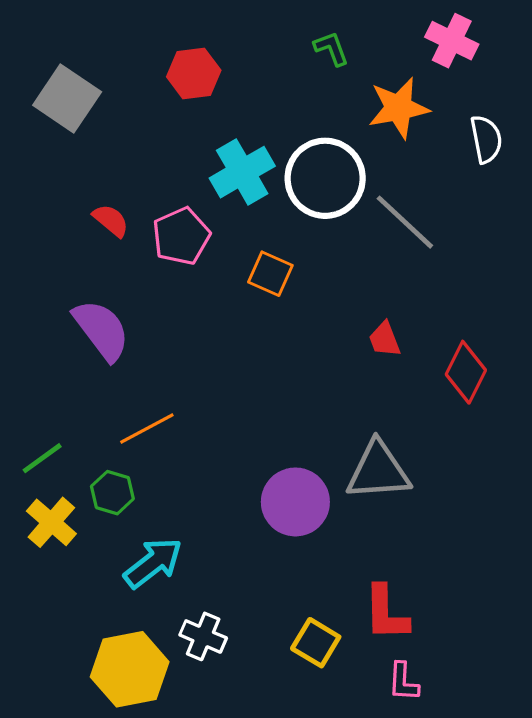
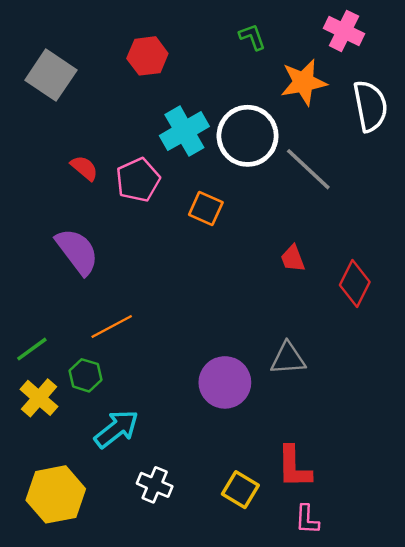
white semicircle: (486, 139) -> (370, 106), size x1.4
gray triangle: (378, 471) -> (288, 359), size x0.7
yellow hexagon: (130, 669) -> (56, 494), moved

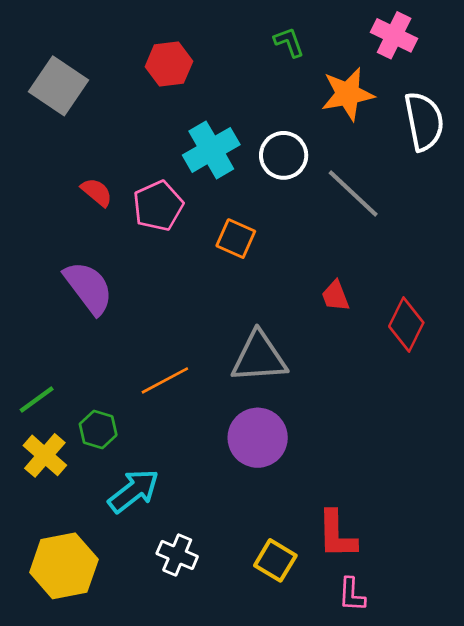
white circle: (248, 136) -> (284, 155), size x0.7
orange line: (112, 326) -> (165, 380), moved
gray triangle: (288, 359) -> (259, 357), moved, size x1.4

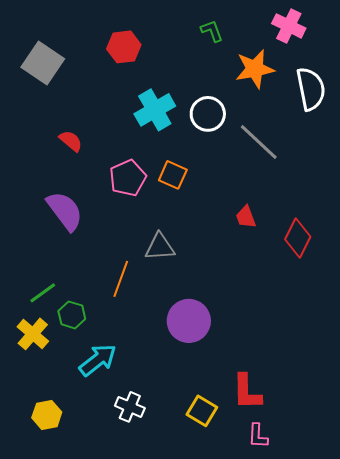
pink pentagon: (158, 206) -> (128, 178), moved
gray triangle: (259, 357) -> (160, 247), moved, size x0.7
orange line: (165, 380) -> (121, 279), turned -42
green line: (37, 400) -> (43, 293), moved
yellow hexagon: (64, 566) -> (47, 415), size x0.6

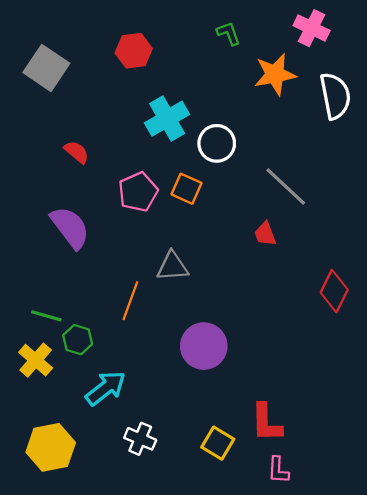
white circle: (208, 114) -> (217, 143), moved
gray line: (259, 142) -> (286, 187), moved
red diamond: (298, 238) -> (334, 291), moved
green line: (43, 293) -> (46, 316), turned 52
yellow hexagon: (47, 415) -> (51, 447), size x1.5

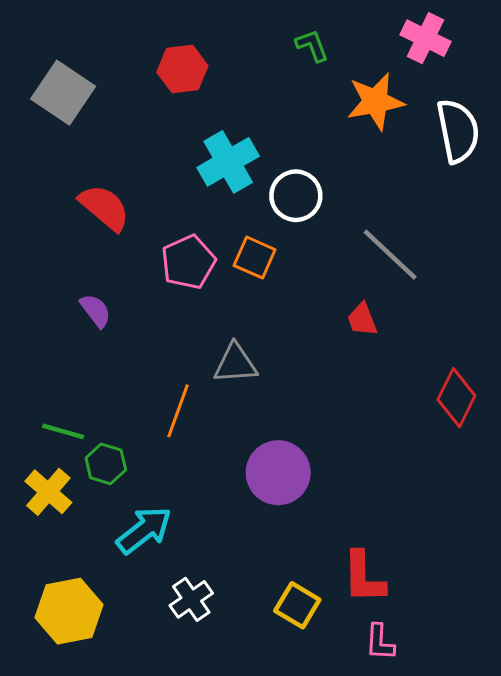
red semicircle: (77, 152) -> (104, 208), size x1.5
purple semicircle: (70, 227) -> (96, 311), size x0.6
white cross: (140, 439) -> (191, 599), turned 32

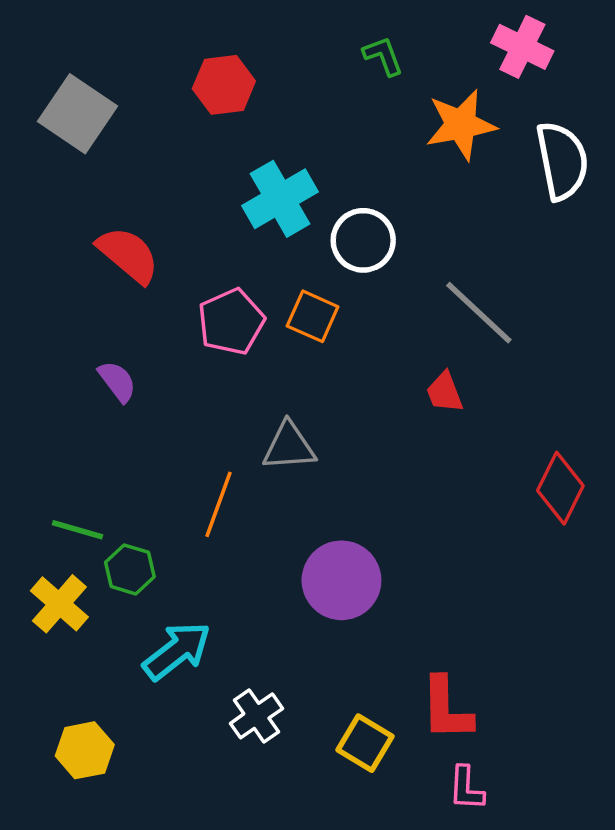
white cross: (191, 599) -> (256, 716), moved
yellow hexagon: (69, 611) -> (85, 750), size x0.7

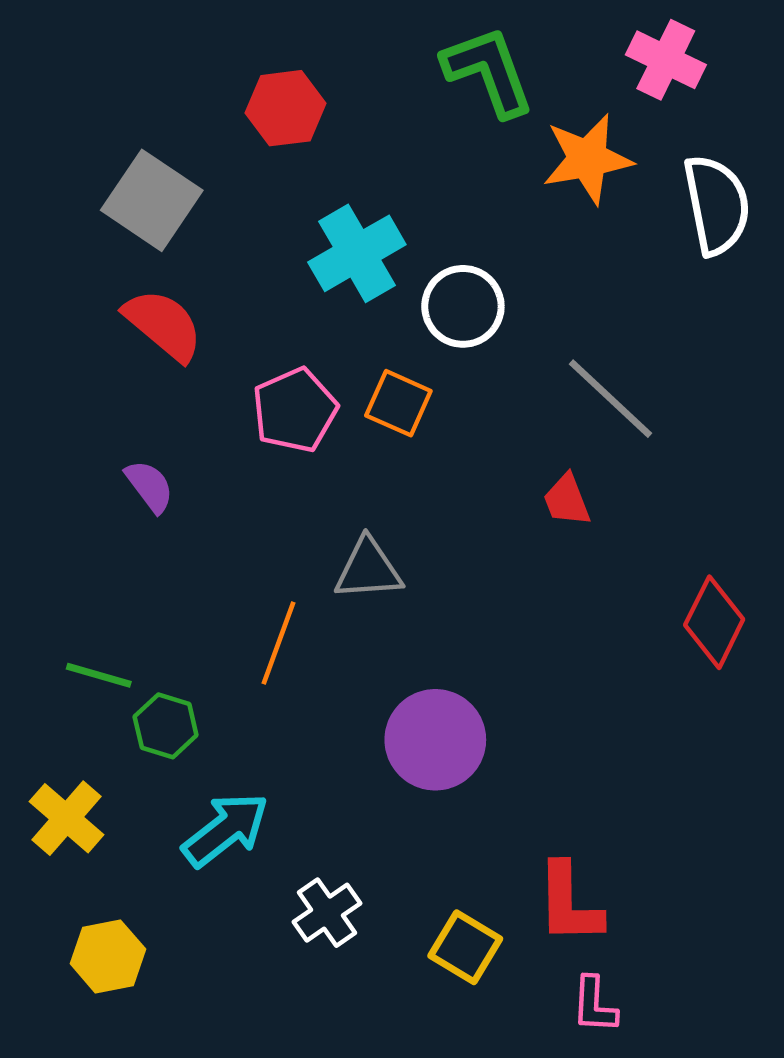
green L-shape: (383, 56) -> (488, 71), size x1.8
gray square: (77, 114) -> (152, 200), moved
yellow cross: (59, 604) -> (66, 818), moved

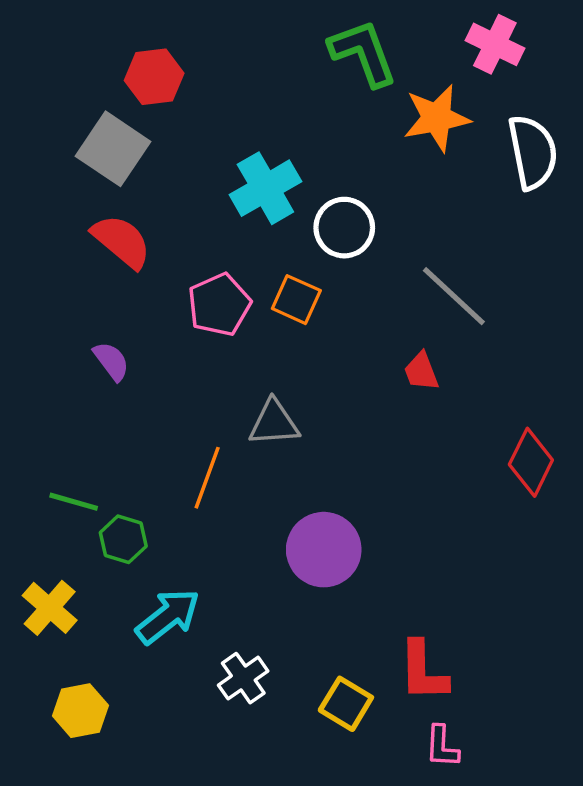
red hexagon: (285, 108) -> (154, 77), moved

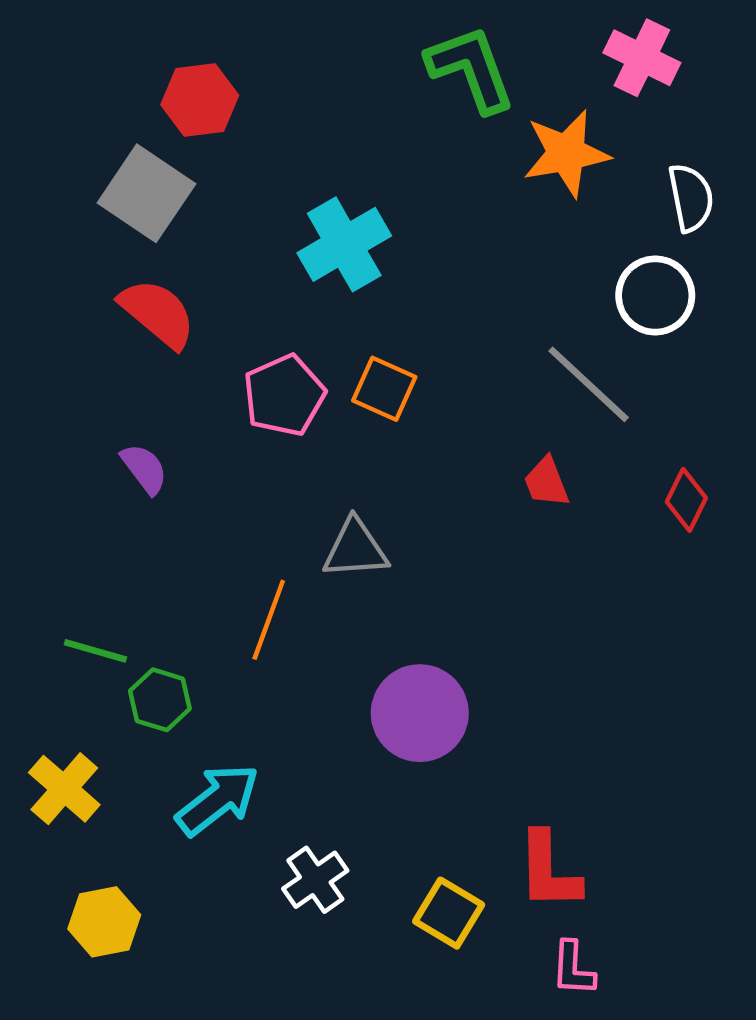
white semicircle: (533, 152) -> (691, 198), size x0.7
white circle: (344, 228) -> (655, 295), moved
red diamond: (531, 462) -> (686, 500), moved, size x0.7

